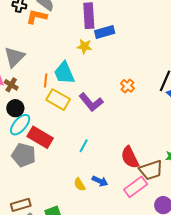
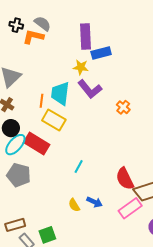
cyan trapezoid: (64, 73) -> (60, 93), turned 30
purple L-shape: (91, 102) -> (90, 89), moved
red rectangle: (40, 137) -> (37, 143), moved

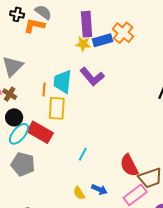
yellow star: (81, 67) -> (83, 44), moved
orange cross: (123, 107) -> (123, 33), moved, size x1.5
yellow rectangle: (54, 120) -> (57, 108), turned 65

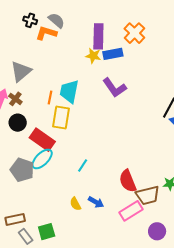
orange cross: (123, 33) -> (134, 33), moved
purple L-shape: (92, 77) -> (114, 88), moved
cyan ellipse: (19, 134) -> (42, 159), moved

